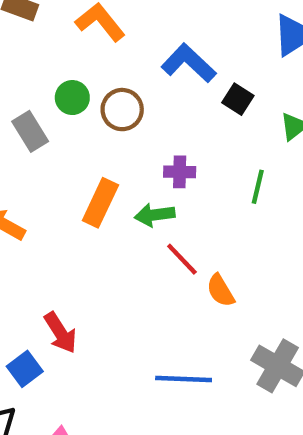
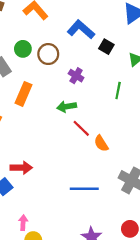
purple cross: (180, 172) -> (76, 76), moved, turned 32
orange rectangle: (100, 203) -> (24, 94), moved
red arrow: (60, 333) -> (21, 168), turned -55

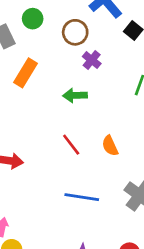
brown circle: (48, 54) -> (75, 32), moved
red line: (81, 128) -> (71, 145), moved

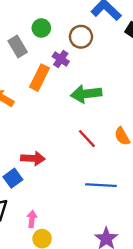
purple cross: (92, 60) -> (61, 59), moved
green arrow: (75, 95) -> (86, 94), size x1.4

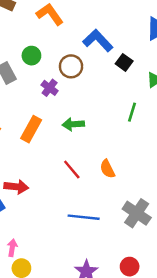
orange rectangle: (39, 78) -> (31, 129), moved
green arrow: (86, 94) -> (73, 124), size x0.7

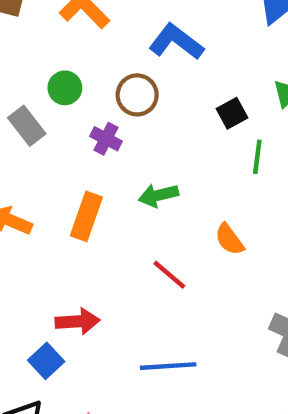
black square: (124, 62) -> (232, 113), moved, turned 35
orange semicircle: (107, 169) -> (229, 239), moved
blue line: (84, 217) -> (168, 366), moved

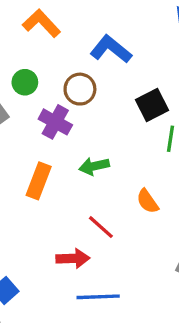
black square: (232, 113) -> (152, 105), size x1.4
purple cross: (106, 139) -> (55, 122), size x1.4
red arrow: (78, 321) -> (73, 258), moved

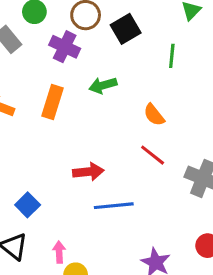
black square: (152, 105) -> (126, 29), moved
red line: (101, 227) -> (153, 155), moved

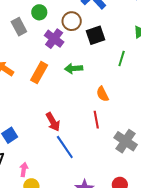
red line: (153, 155) -> (96, 120), turned 30
red arrow: (88, 172) -> (53, 122), turned 54
blue line: (114, 206) -> (65, 147), turned 50

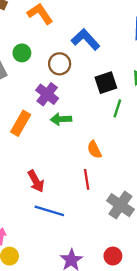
black square: (96, 35) -> (106, 83), moved
purple cross: (54, 39) -> (47, 94), moved
blue line: (65, 147) -> (49, 211), turned -40

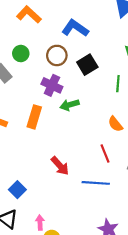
black square: (106, 83) -> (87, 65), moved
orange semicircle: (94, 150) -> (115, 124), moved
blue line: (49, 211) -> (96, 183), moved

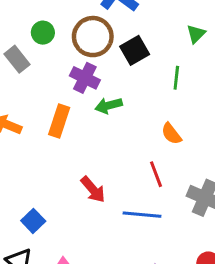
brown circle: (57, 55) -> (93, 37), size x1.4

